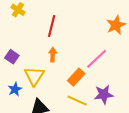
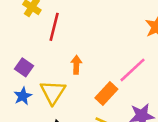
red line: (52, 26) -> (54, 27), moved
blue star: (15, 89) -> (23, 96), moved

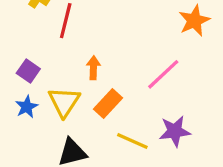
orange rectangle: (106, 93) -> (108, 104), moved

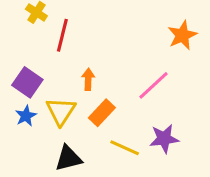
purple square: (28, 71) -> (27, 82), size x1.4

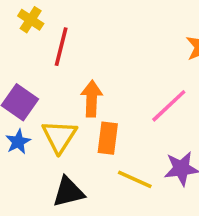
orange arrow: (88, 79) -> (92, 99), size x1.4
orange rectangle: (102, 113) -> (108, 138), turned -36

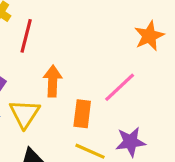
orange rectangle: (108, 138) -> (82, 114), moved

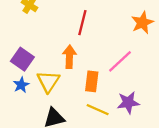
red line: (26, 36) -> (82, 23), moved

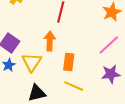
pink line: (120, 61) -> (109, 45), moved
purple star: (128, 103) -> (111, 74), moved

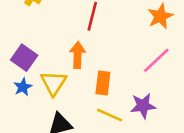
purple star: (111, 74) -> (143, 106), moved

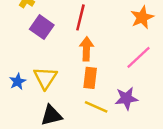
orange arrow: (78, 55) -> (86, 49), moved
purple square: (24, 58) -> (42, 27), moved

